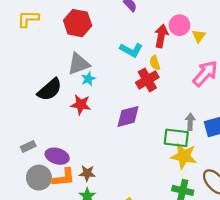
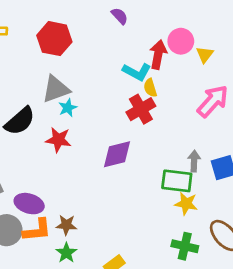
cyan L-shape: (131, 50) -> (137, 72), moved
yellow star: (184, 156) -> (186, 204), size x0.7

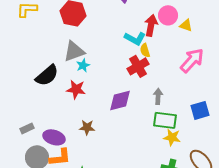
yellow triangle: (205, 55) -> (186, 25), turned -48
gray arrow: (194, 161) -> (158, 96), moved
brown star: (66, 225) -> (87, 127), moved

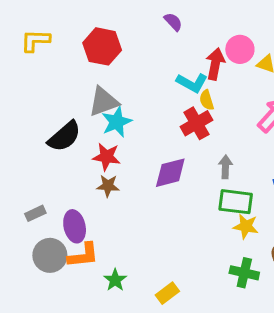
cyan star: (83, 65) -> (117, 122), size x1.5
brown star: (87, 127) -> (108, 186), moved
purple ellipse: (54, 137) -> (75, 226), turned 60

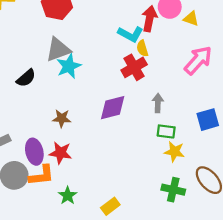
black semicircle: (64, 136) -> (26, 78), size x0.7
red star: (106, 157) -> (60, 153), moved
green rectangle: (236, 202) -> (166, 131), size x0.7

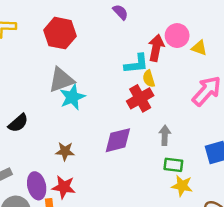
cyan L-shape: (131, 34) -> (136, 64), turned -35
black semicircle: (26, 78) -> (18, 123), moved

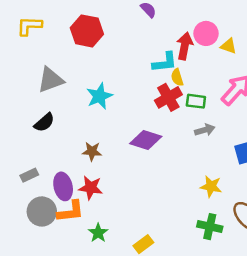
gray triangle: (61, 80) -> (51, 80), moved
gray arrow: (165, 135) -> (205, 130), moved, turned 72
purple diamond: (118, 140) -> (146, 140), turned 32
green rectangle: (173, 165) -> (196, 101), moved

